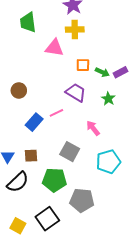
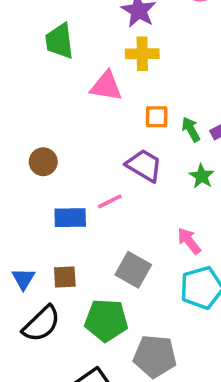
green arrow: (102, 72) -> (191, 129), turned -144
blue rectangle: (34, 122) -> (70, 218), turned 48
pink arrow: (93, 128) -> (189, 241), moved

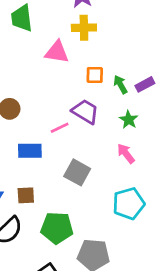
pink line: (110, 201) -> (60, 128), moved
pink arrow: (189, 241) -> (126, 153), moved
gray square: (133, 270) -> (77, 172), moved

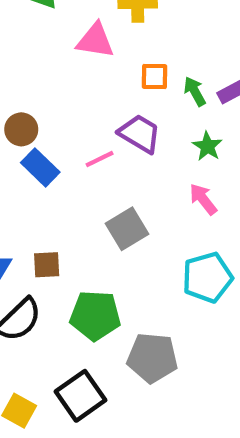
blue rectangle: (30, 151) -> (40, 167), moved, turned 45
gray square: (77, 172) -> (127, 229), turned 30

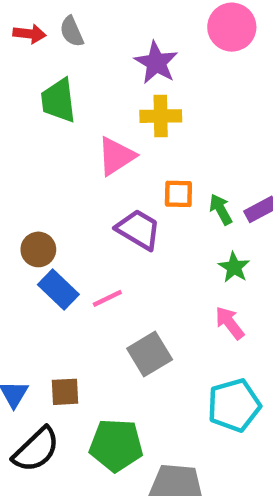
pink triangle: (95, 41) -> (116, 156), turned -42
purple trapezoid: (140, 134) -> (138, 229), moved
pink line: (100, 159) -> (107, 298), moved

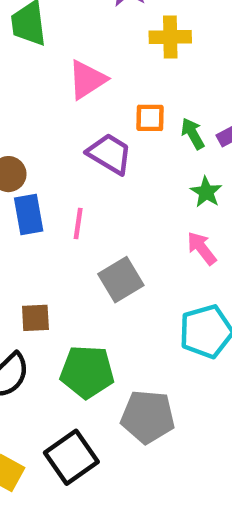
yellow cross: (161, 116) -> (170, 37), moved
blue rectangle: (58, 290) -> (29, 215), turned 36
pink line: (107, 298) -> (78, 224), turned -56

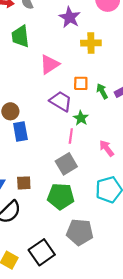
green star: (206, 192) -> (81, 118), moved
pink line: (78, 224) -> (71, 136), moved
green pentagon: (87, 372) -> (61, 196), moved

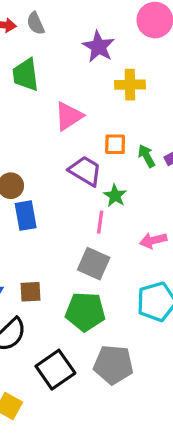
pink arrow: (107, 148) -> (153, 240), turned -66
gray square: (66, 164) -> (94, 264), turned -35
black square: (42, 252) -> (55, 370), moved

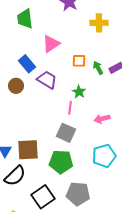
yellow cross: (130, 85) -> (99, 23), moved
purple trapezoid: (85, 171) -> (47, 80), moved
blue rectangle: (26, 216) -> (27, 64), moved, turned -30
brown square: (31, 292) -> (28, 150), size x1.6

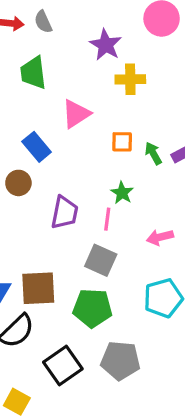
yellow cross: (99, 23) -> (130, 79), moved
purple trapezoid: (47, 80) -> (65, 213), moved, turned 70

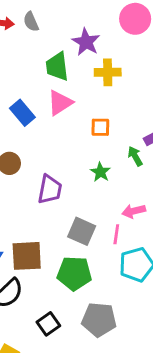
green trapezoid: (33, 73) -> (57, 67), moved
blue rectangle: (37, 147) -> (22, 113), moved
green arrow: (153, 153) -> (135, 156), moved
pink line: (107, 219) -> (116, 234), moved
black square: (63, 365) -> (48, 324), size x0.7

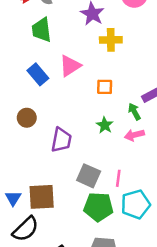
green trapezoid: (57, 67) -> (42, 30), moved
pink arrow: (134, 211) -> (134, 135), moved
green pentagon: (74, 273) -> (98, 207), moved

